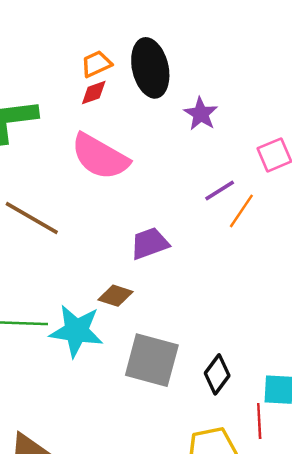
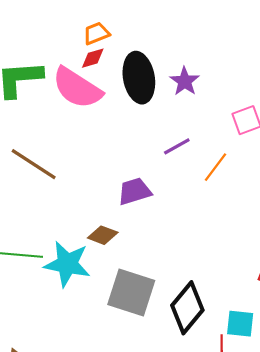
black ellipse: (150, 68) -> (139, 78), moved
pink semicircle: (100, 157) -> (77, 88), moved
purple line: (220, 191) -> (177, 146), moved
black diamond: (217, 374) -> (187, 308), size x1.5

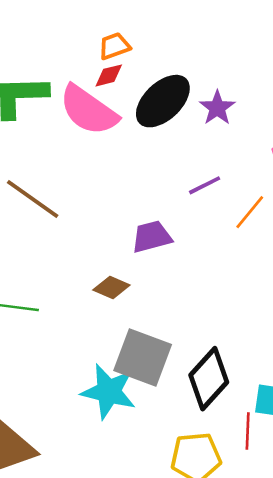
black ellipse: (139, 78) -> (163, 101), turned 54
cyan star: (67, 264) -> (109, 392), moved

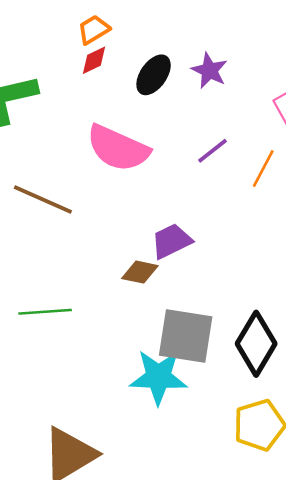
black ellipse: (163, 101) -> (154, 75), size x0.7
pink semicircle: (88, 110) -> (118, 148), moved
purple trapezoid: (152, 237) -> (171, 241), moved

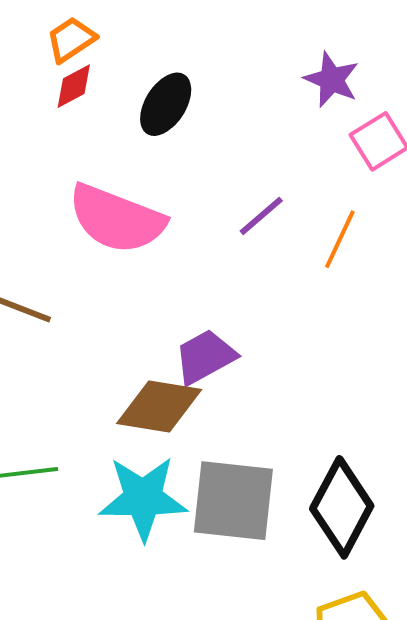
purple star: (209, 71) -> (332, 80), moved
brown diamond: (140, 272) -> (159, 406), size x1.5
cyan star: (158, 377) -> (143, 498), moved

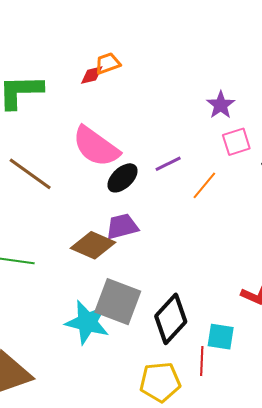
orange trapezoid: (71, 39) -> (108, 63), moved
black ellipse: (166, 104) -> (122, 178), moved
cyan star: (143, 498) -> (87, 322), moved

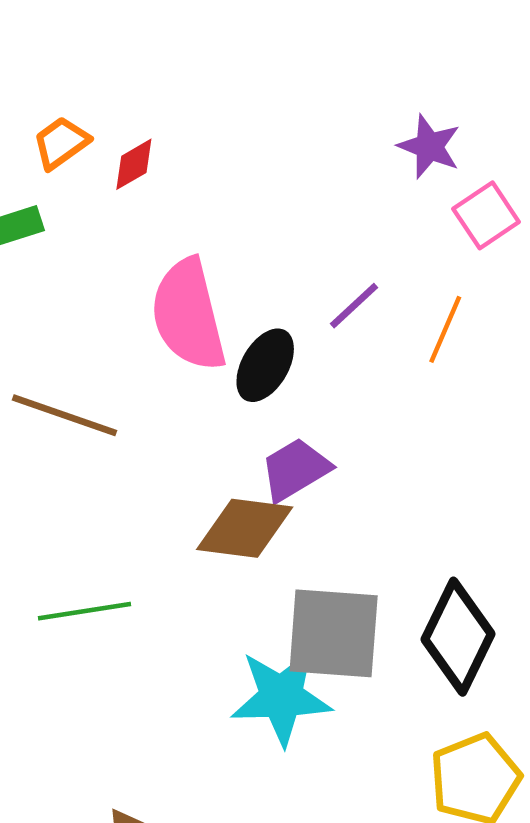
orange trapezoid: (108, 63) -> (61, 143), moved
pink semicircle: (96, 147) -> (188, 315), turned 57

